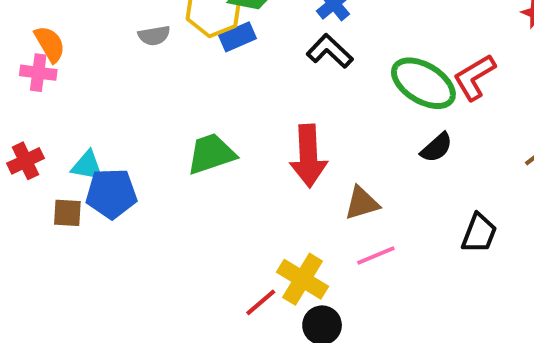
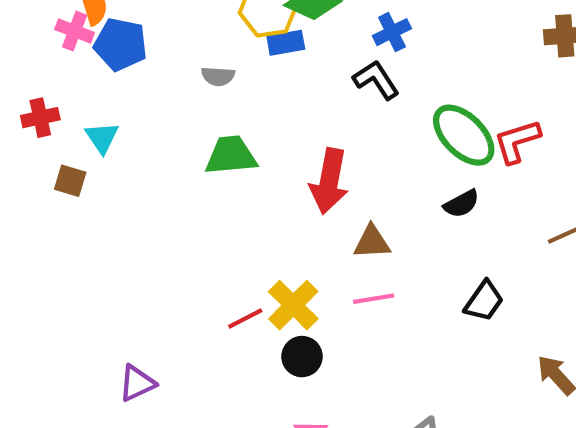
gray semicircle: (154, 36) -> (218, 76), moved
cyan triangle: (87, 166) -> (102, 138), turned 32
blue pentagon: (111, 194) -> (121, 44), moved

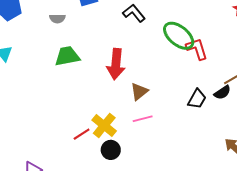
red L-shape: (517, 141) -> (197, 49), moved, turned 95
black semicircle: (461, 204) -> (222, 92), moved
brown triangle: (372, 242) -> (139, 92), turned -30
black trapezoid: (484, 301) -> (197, 99), moved

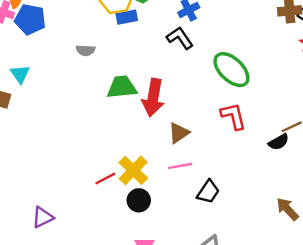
gray semicircle: (57, 19) -> (86, 50), moved
red L-shape: (197, 49) -> (233, 116), moved
green trapezoid: (67, 56) -> (122, 87), moved
black trapezoid: (197, 99) -> (208, 192), moved

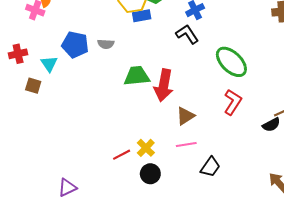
blue pentagon: (30, 19) -> (75, 45), moved
red L-shape: (233, 116) -> (233, 102), turned 45
yellow cross: (133, 170) -> (146, 148), size x0.7

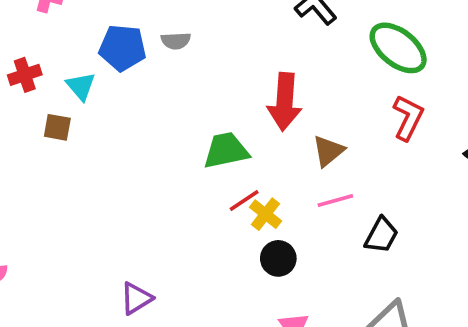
green trapezoid: (137, 76) -> (226, 150), moved
red line: (122, 155) -> (244, 200), moved

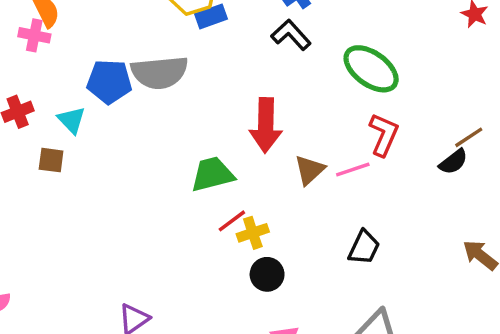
gray semicircle: (176, 41) -> (160, 72), size x2.0
pink line: (335, 200) -> (353, 170), moved
yellow cross: (265, 214) -> (253, 233), turned 36

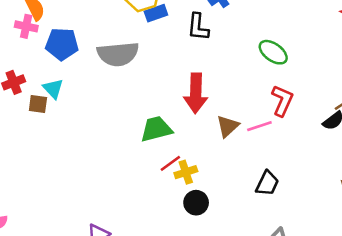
black L-shape: (291, 35) -> (198, 27), moved, turned -132
green ellipse: (371, 69) -> (273, 52), size x0.7
blue pentagon: (109, 82) -> (62, 44), moved
brown square: (51, 160) -> (38, 104), moved

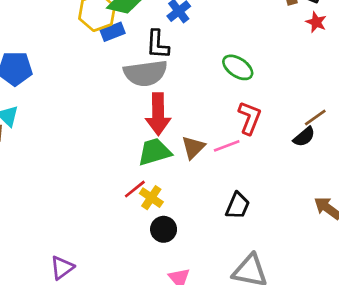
gray semicircle: (118, 54) -> (145, 73), moved
green trapezoid: (156, 129) -> (155, 152), moved
yellow cross: (186, 172) -> (151, 198), turned -35

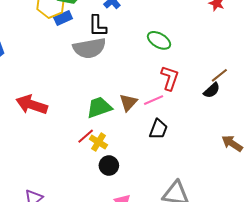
red arrow: (158, 114) -> (32, 105), moved, turned 112
black trapezoid: (238, 206) -> (158, 129), moved

